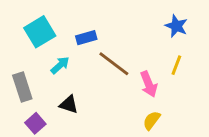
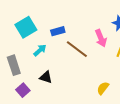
pink arrow: (149, 84) -> (101, 38), moved

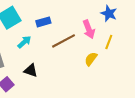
brown line: (77, 49) -> (63, 41), turned -65
yellow semicircle: (103, 88) -> (91, 59), moved

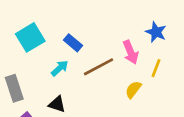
blue rectangle: (43, 22) -> (73, 43), turned 56
cyan arrow: (24, 42) -> (60, 68), moved

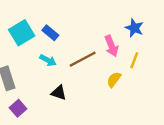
blue rectangle: (73, 43) -> (50, 33), moved
cyan arrow: (60, 68) -> (48, 60), turned 70
black triangle: (57, 104) -> (59, 93), moved

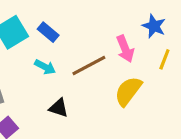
yellow line: (134, 60) -> (164, 59), moved
yellow semicircle: (114, 79) -> (128, 91), size x1.5

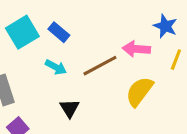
pink arrow: (125, 49) -> (136, 49), turned 116
black triangle: (59, 108) -> (69, 108), turned 40

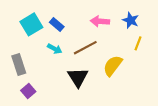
pink arrow: (136, 49) -> (100, 21), moved
black triangle: (69, 108) -> (78, 77), moved, size x1.5

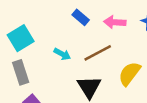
cyan square: (31, 24) -> (21, 38), moved
blue rectangle: (57, 24) -> (81, 17), moved

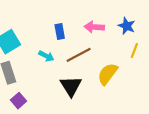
blue rectangle: (81, 17) -> (60, 32), moved, turned 40

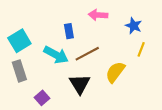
pink arrow: (94, 27) -> (98, 15), moved
cyan arrow: (46, 56) -> (56, 55), size x1.6
purple square: (18, 101) -> (42, 98), moved

